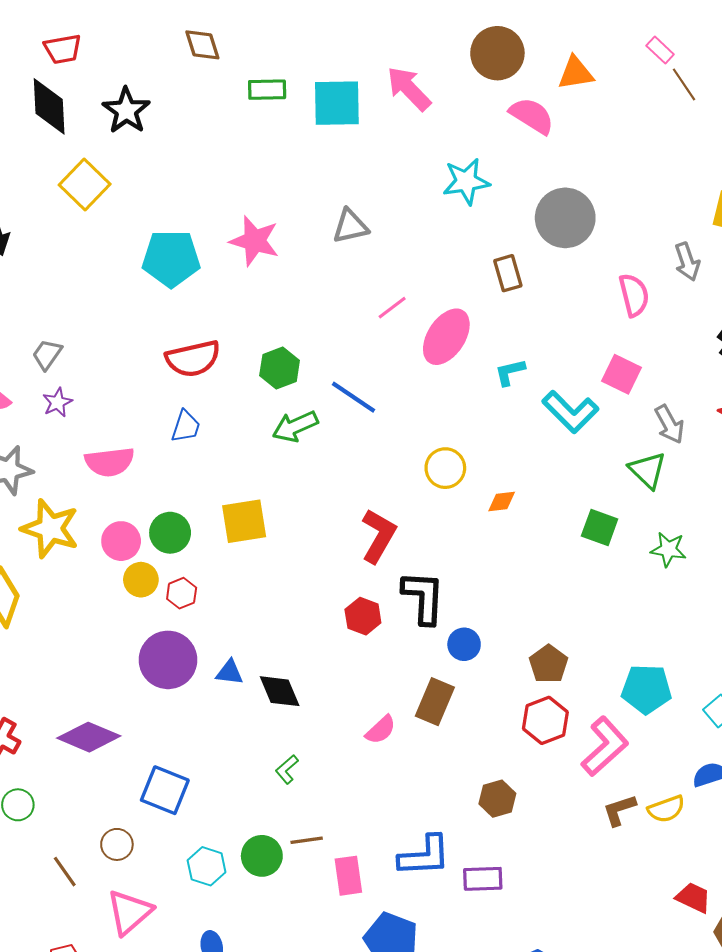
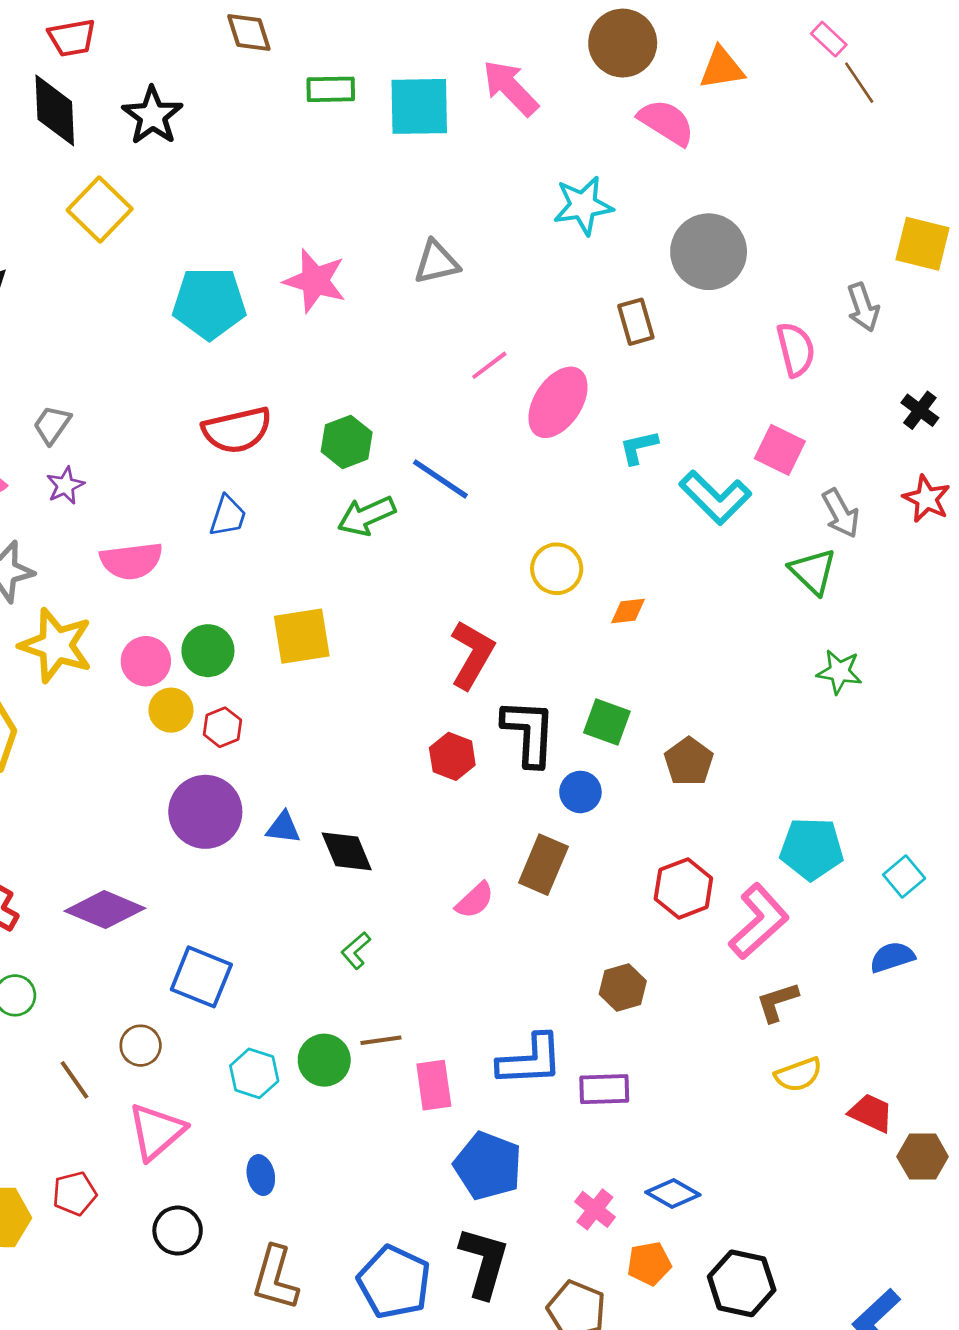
green square: (600, 528) -> (607, 722), moved
brown pentagon: (549, 664) -> (689, 762), moved
yellow semicircle: (666, 809) -> (798, 1075), moved

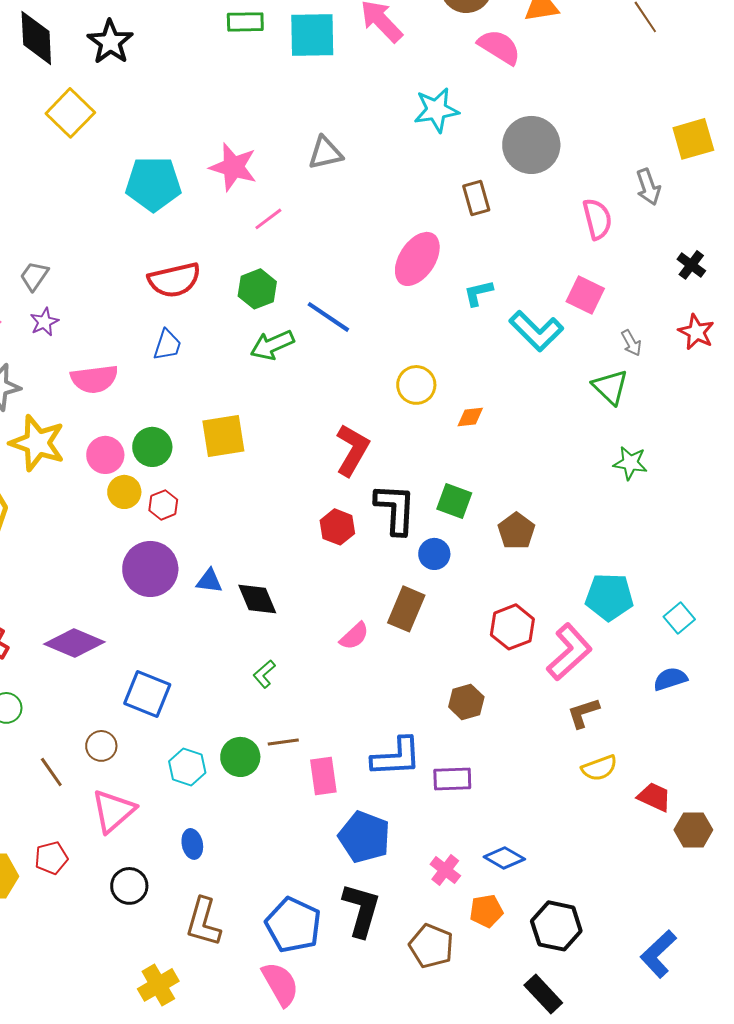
yellow square: (923, 244) -> (693, 139), turned -30
pink line: (489, 365) -> (268, 219), moved
gray arrow: (841, 513) -> (631, 343), size x0.7

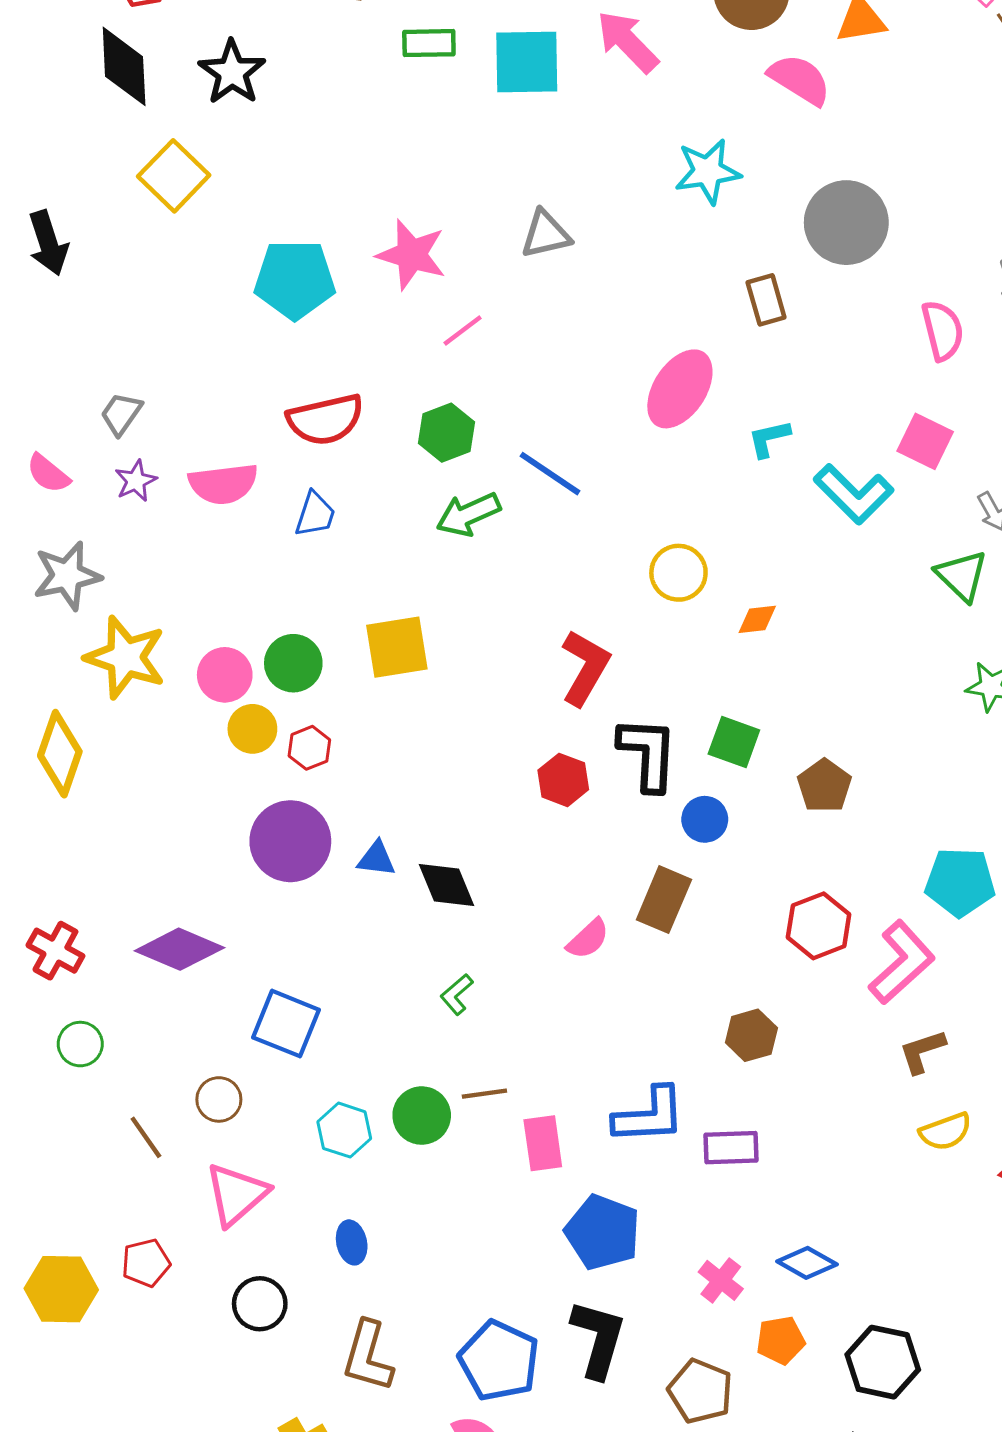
pink semicircle: (94, 379) -> (223, 484), moved

